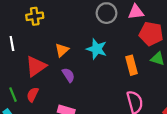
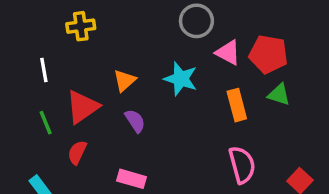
pink triangle: (136, 12) -> (228, 52), moved, turned 35
green line: (13, 95) -> (46, 123), moved

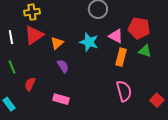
pink triangle: (228, 52) -> (116, 36), moved
orange rectangle: (237, 105) -> (121, 57), turned 30
red triangle: (82, 107) -> (34, 35), moved

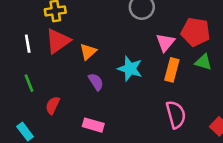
pink triangle: (116, 36) -> (165, 42), turned 42
cyan star: (89, 42) -> (130, 69), moved

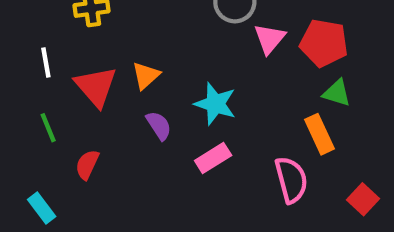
red triangle: (58, 41) -> (96, 86), moved, turned -36
pink triangle: (165, 42) -> (270, 39), moved
orange rectangle: (172, 70) -> (320, 134), moved, turned -40
pink rectangle: (93, 125) -> (213, 158), moved, turned -48

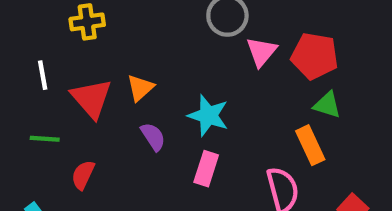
green line: (48, 128) -> (45, 139), turned -64
pink rectangle: (213, 158) -> (206, 169), turned -40

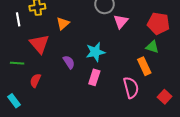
red pentagon: (315, 56) -> (158, 23), moved
white line: (43, 75) -> (18, 19), moved
orange triangle: (140, 88) -> (63, 23), moved
cyan star: (208, 115) -> (95, 52), turned -30

